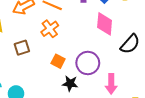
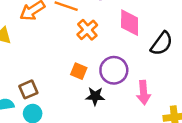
orange cross: (50, 29) -> (87, 30), moved
brown square: (22, 48) -> (28, 89), moved

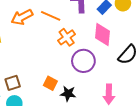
purple circle: (114, 70) -> (83, 61), moved
orange square: (79, 71) -> (50, 83), moved

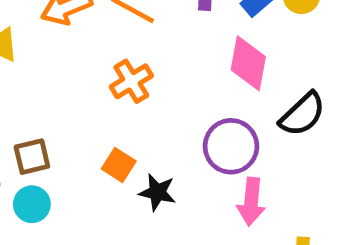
orange cross: (67, 37) -> (131, 81), moved
purple circle: (83, 61) -> (231, 146), moved

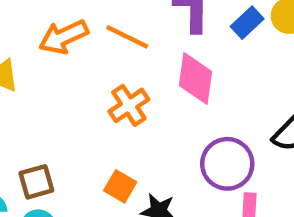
pink diamond: (248, 63) -> (196, 78), moved

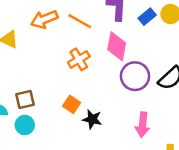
purple circle: (227, 164) -> (135, 76), moved

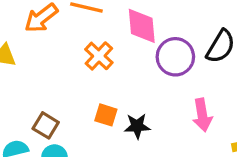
brown square: (25, 99) -> (46, 125), turned -30

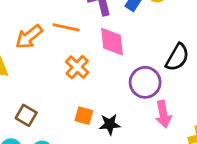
purple circle: (175, 57) -> (145, 82), moved
brown square: (46, 125) -> (26, 115), moved

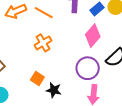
pink diamond: (112, 42) -> (93, 36), moved, turned 30

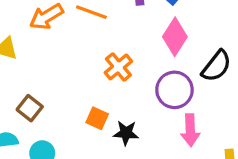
orange cross: (43, 43) -> (118, 67), moved

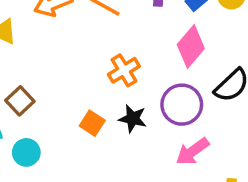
pink arrow: (190, 130) -> (192, 151), turned 48
black star: (126, 133) -> (133, 119), moved

